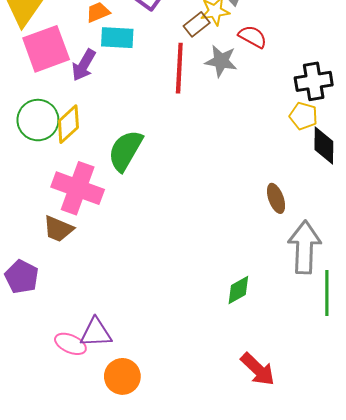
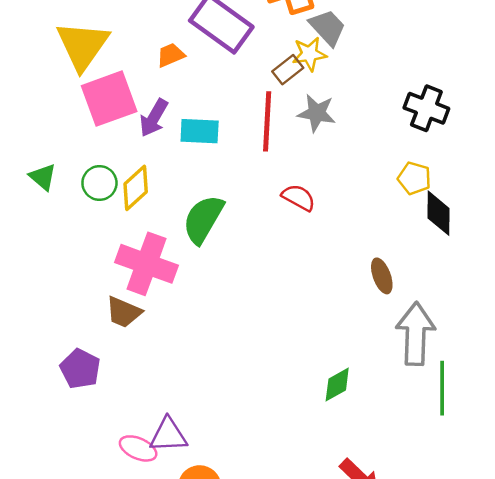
red semicircle: (253, 37) -> (299, 197), moved
cyan rectangle: (117, 38) -> (200, 131), moved
black cross: (314, 81) -> (426, 108), moved, turned 30
green circle: (38, 120) -> (99, 183), size x0.7

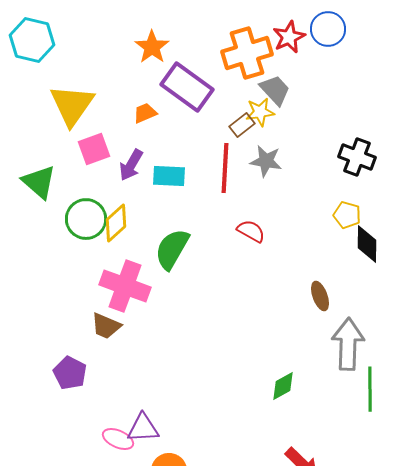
pink square: (109, 99) -> (94, 149), size x0.7
green triangle: (43, 177) -> (39, 182), moved, size x1.5
green circle: (99, 183) -> (86, 219), size x1.4

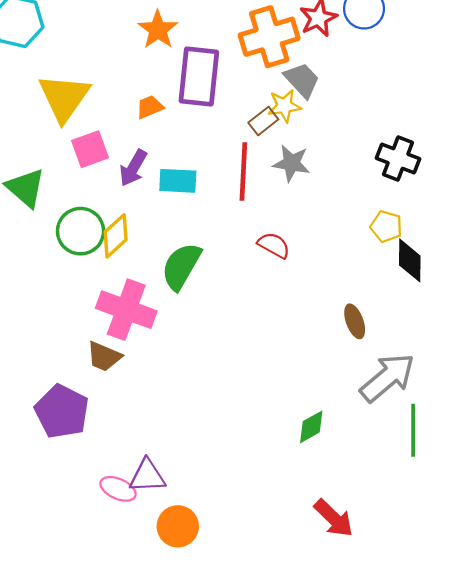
purple rectangle: (187, 87) -> (199, 77), turned 60
gray arrow: (348, 344) -> (387, 378), turned 48
purple pentagon: (70, 373) -> (62, 412), size x1.4

